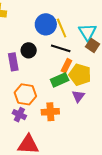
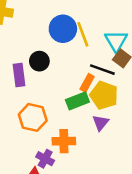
black line: (61, 48) -> (102, 70), moved
purple cross: (19, 115) -> (45, 159), moved

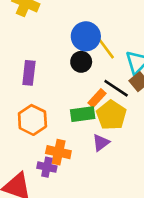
yellow line: (83, 34) -> (105, 47), turned -30
black circle: (39, 61) -> (81, 62), moved
purple cross: (45, 159) -> (47, 167), moved, turned -30

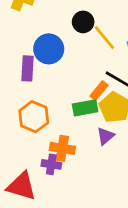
blue circle: (86, 36) -> (49, 49), moved
black circle: (81, 62) -> (83, 22), moved

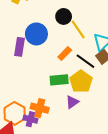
orange rectangle: (99, 91) -> (65, 53), moved
orange hexagon: (34, 117) -> (15, 113), moved

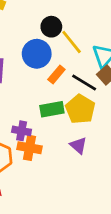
blue circle: (36, 34) -> (37, 54), moved
purple triangle: (72, 102) -> (78, 145), moved, turned -40
purple cross: (30, 119) -> (22, 131), moved

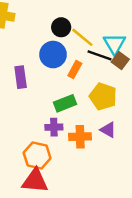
black line: (84, 82) -> (100, 55), moved
green rectangle: (52, 109) -> (65, 103), moved
orange cross: (29, 148) -> (80, 137), moved

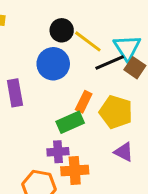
black line: (100, 55) -> (110, 62), turned -40
orange rectangle: (75, 70) -> (84, 102), moved
orange cross: (80, 137) -> (75, 170), moved

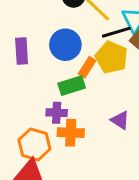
blue circle: (53, 64) -> (65, 45), moved
yellow pentagon: (116, 112) -> (112, 57), moved

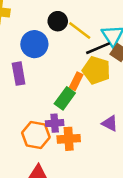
blue circle: (65, 45) -> (34, 44), moved
green rectangle: (72, 86) -> (65, 98), turned -30
orange hexagon: (34, 145) -> (36, 135), moved

